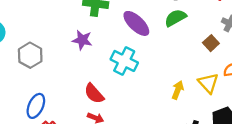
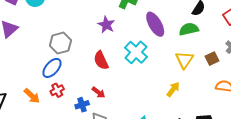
gray hexagon: (30, 55) -> (60, 43), moved
yellow triangle: (208, 83) -> (184, 60), moved
red semicircle: (94, 94) -> (101, 60), moved

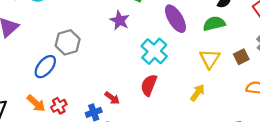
red semicircle: (101, 60) -> (149, 85), moved, turned 48
blue ellipse: (52, 68) -> (45, 67), moved
red cross: (57, 90) -> (59, 106), moved

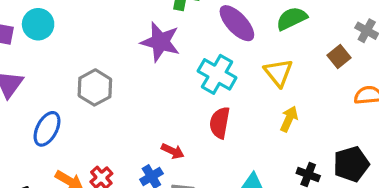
purple star: (120, 20) -> (160, 42), size x1.4
yellow triangle: (210, 59) -> (278, 73), moved
blue ellipse: (45, 67) -> (47, 129), moved

